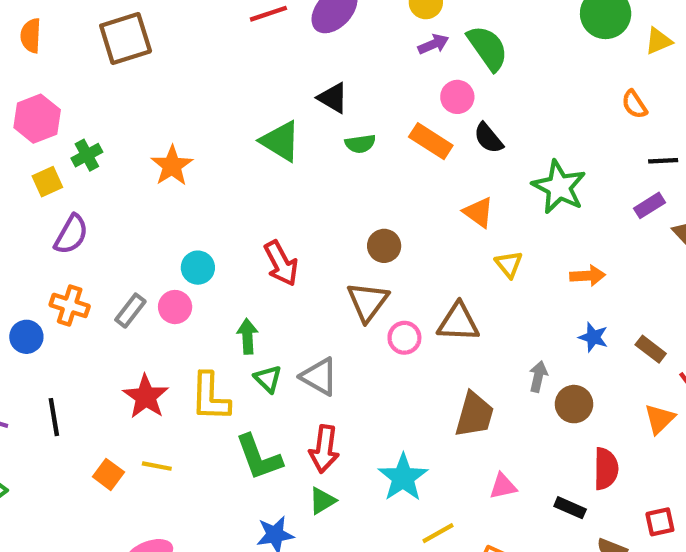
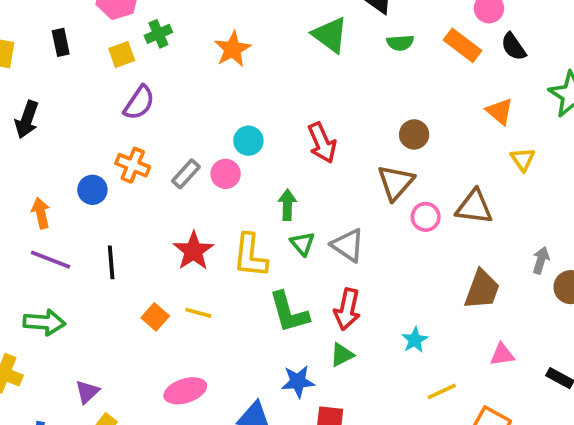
cyan star: (403, 478) -> (415, 340), size x0.6

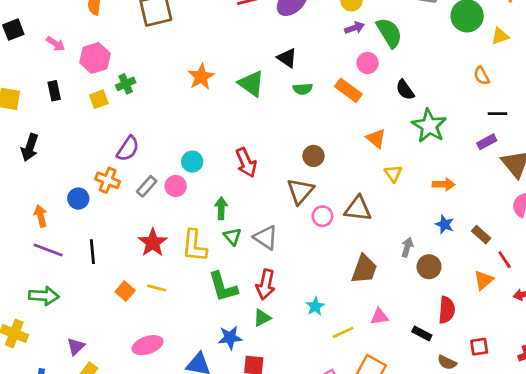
black semicircle: (513, 47) -> (405, 90), moved
orange star: (233, 49) -> (201, 77), moved
purple semicircle: (139, 103) -> (128, 149), moved
yellow line: (442, 391) -> (343, 332), moved

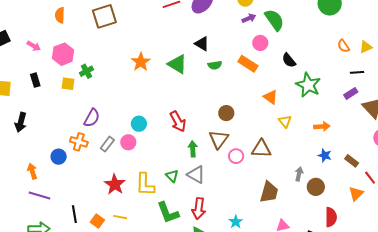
yellow triangle: (500, 36) -> (366, 47), moved
yellow square: (99, 99) -> (68, 84), turned 32
green arrow: (221, 208) -> (193, 149), moved
black line: (92, 252) -> (74, 214), moved

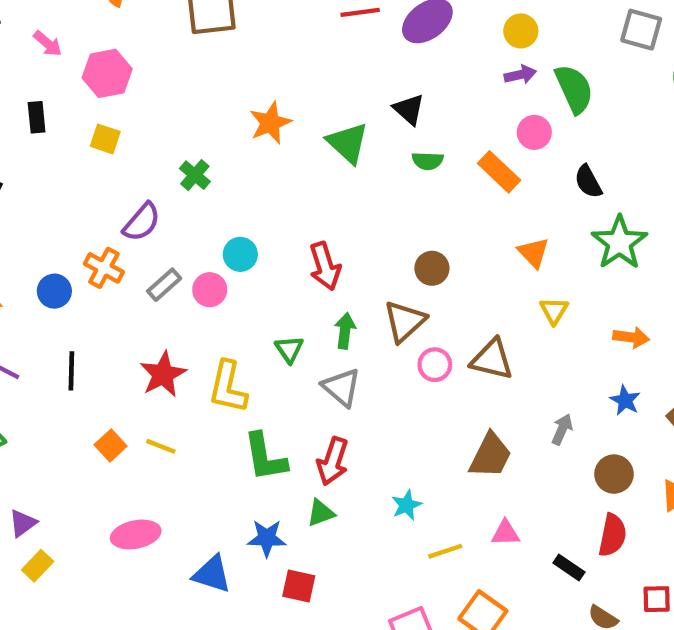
green cross: (86, 71) -> (195, 175), moved, turned -32
green triangle: (172, 176) -> (289, 349), moved
brown circle: (316, 187) -> (614, 474), moved
black line: (74, 214) -> (71, 371), moved

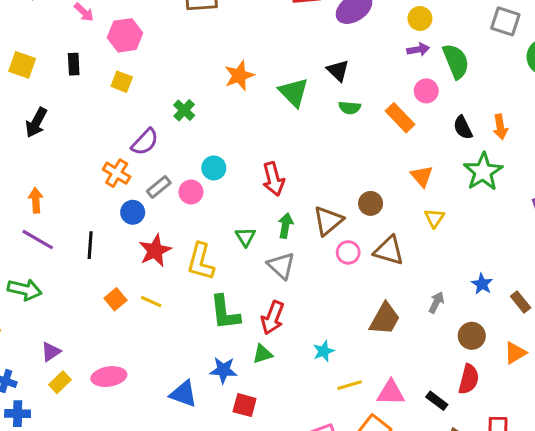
brown circle: (432, 268) -> (371, 203), moved
blue circle: (54, 291) -> (133, 212), moved
orange arrow: (631, 337) -> (500, 127), moved, turned 70
pink triangle: (505, 533) -> (391, 393), moved, size x1.4
pink ellipse: (136, 534) -> (109, 377), moved

